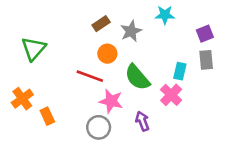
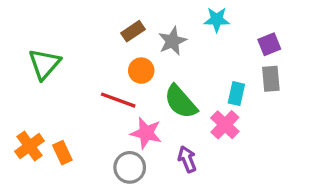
orange cross: (22, 99) -> (30, 146), moved

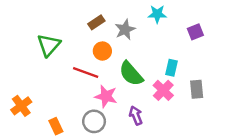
green triangle: (44, 64) -> (49, 45), moved
gray rectangle: (271, 79) -> (197, 89), moved
orange rectangle: (62, 153) -> (56, 126), moved

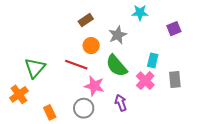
gray star: (125, 30) -> (118, 35), moved
green triangle: (49, 45) -> (35, 68), moved

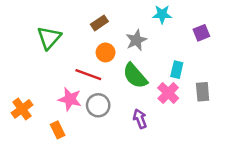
green triangle: (35, 68) -> (49, 38), moved
pink star: (94, 86) -> (70, 99), moved
gray circle: (84, 108) -> (98, 105), moved

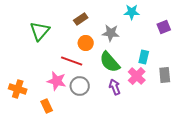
gray star: (136, 40) -> (111, 33), turned 30
orange cross: (22, 109) -> (18, 89), turned -36
purple arrow: (140, 119) -> (115, 87), moved

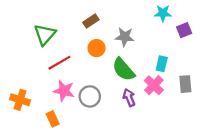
cyan star: (132, 12) -> (163, 13), moved
red line: (72, 61) -> (59, 63), moved, turned -50

